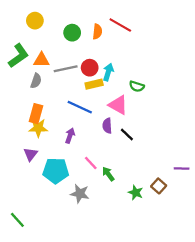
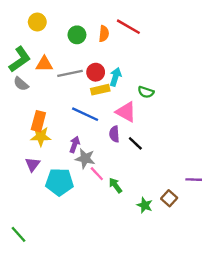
gray semicircle: (36, 81) -> (21, 84), moved, turned 112
gray star: (80, 194) -> (85, 159), moved

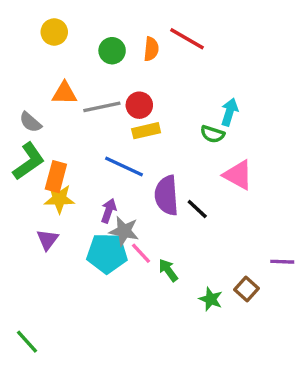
green L-shape: (20, 59) -> (29, 161), moved
cyan arrow: (115, 77) -> (229, 112), moved
pink triangle: (126, 112) -> (238, 175), moved
purple semicircle: (114, 134) -> (167, 195), size x1.6
cyan pentagon: (59, 182) -> (107, 253), moved

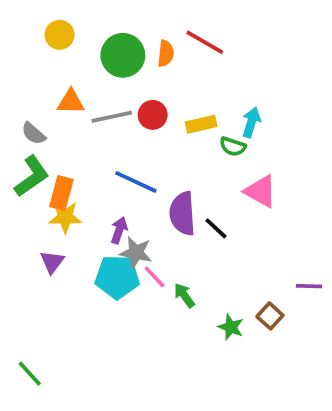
green circle: (112, 51) -> (123, 55), size x1.5
yellow rectangle: (146, 131) -> (201, 124), moved

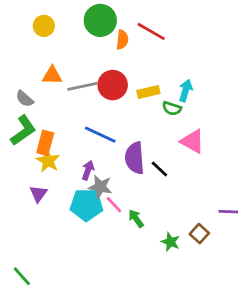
green circle: (123, 55) -> (100, 20), moved
red circle: (153, 115) -> (113, 85), size x1.4
yellow star: (65, 217) -> (48, 161), turned 30

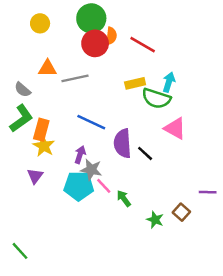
red line: (151, 31) -> (143, 45), moved
red circle: (113, 85) -> (95, 43), moved
green semicircle: (172, 108) -> (156, 98), size x1.6

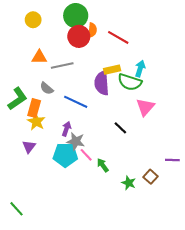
gray semicircle: (23, 90) -> (47, 88), moved
pink triangle: (175, 128) -> (145, 107), turned 42
purple semicircle: (123, 143) -> (102, 83), moved

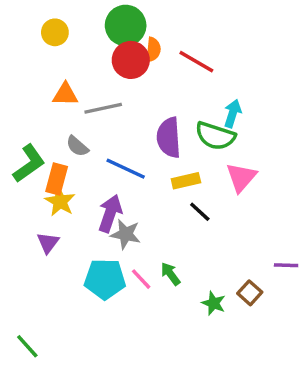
yellow rectangle: (112, 70) -> (186, 181), moved
purple arrow: (66, 129) -> (110, 213), size x1.5
cyan pentagon: (65, 155) -> (105, 279), moved
pink line: (86, 155) -> (141, 279), moved

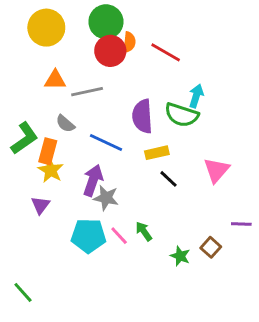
yellow circle: (55, 32) -> (46, 28), size x1.6
pink triangle: (241, 177) -> (217, 170), moved

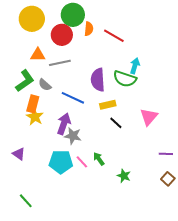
red circle: (110, 51) -> (62, 35), moved
green L-shape: (24, 138) -> (25, 81), moved
purple triangle: (40, 205) -> (19, 154), moved, turned -32
brown square: (211, 247) -> (168, 179), moved
green line: (23, 292) -> (26, 201), moved

